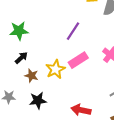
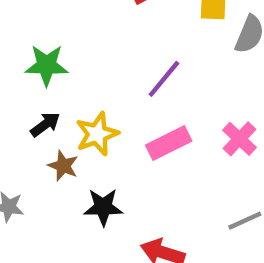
yellow star: (55, 69) -> (97, 134), moved
black star: (38, 101) -> (103, 207), moved

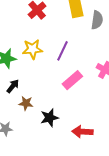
yellow star: (97, 134) -> (32, 49), moved, turned 30

